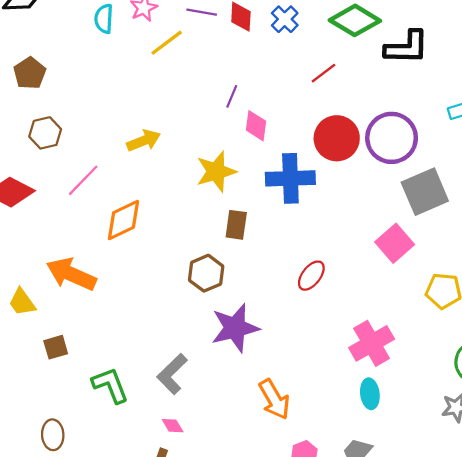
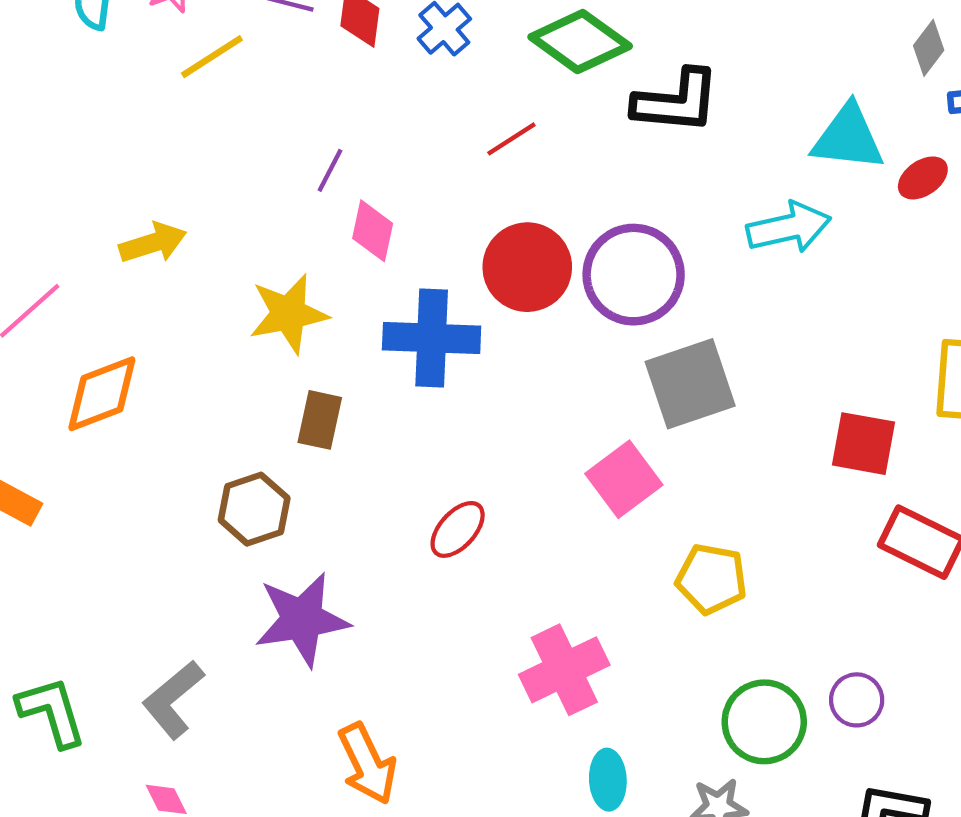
cyan ellipse: (370, 394) -> (608, 780), moved

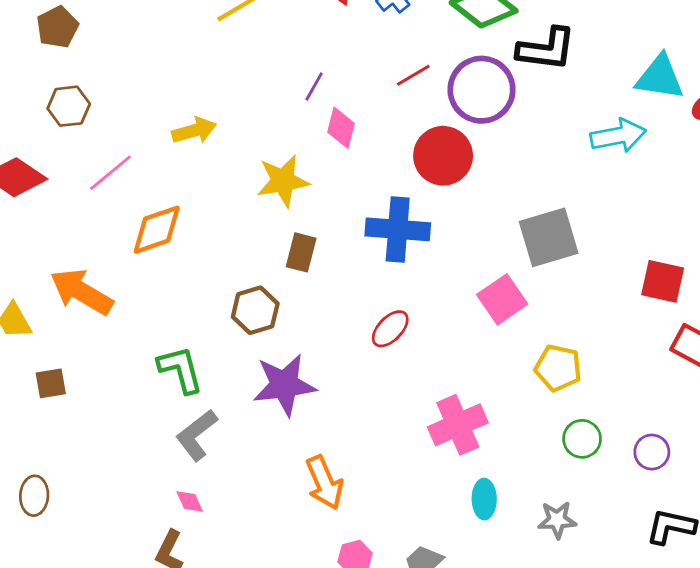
red line: (511, 139) -> (413, 75), moved
purple circle: (634, 275) -> (482, 90), moved
blue cross: (432, 338) -> (398, 229), moved
green L-shape: (52, 712) -> (180, 370), moved
green circle: (764, 722) -> (582, 439), moved, size x0.7

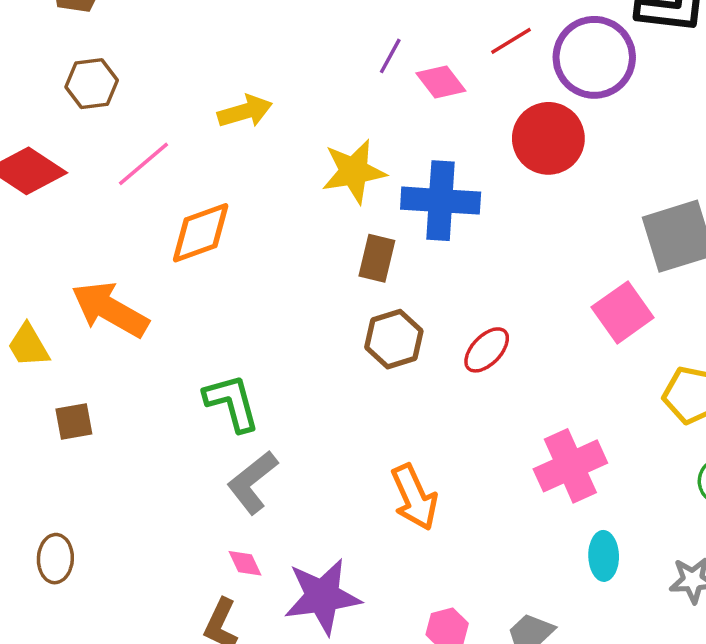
pink diamond: (341, 128) -> (441, 82), moved, turned -51
blue cross: (398, 229) -> (441, 201), moved
brown hexagon: (255, 310) -> (394, 339), moved
purple star: (284, 385) -> (322, 596), moved
orange arrow: (324, 483) -> (414, 497), moved

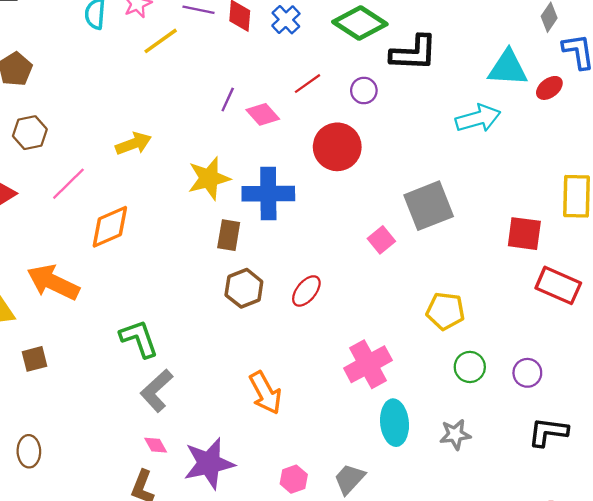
purple circle: (594, 57) -> (364, 90), size x0.5
pink square: (623, 312) -> (381, 240), moved, size x0.7
cyan ellipse: (604, 556) -> (395, 423), size x1.4

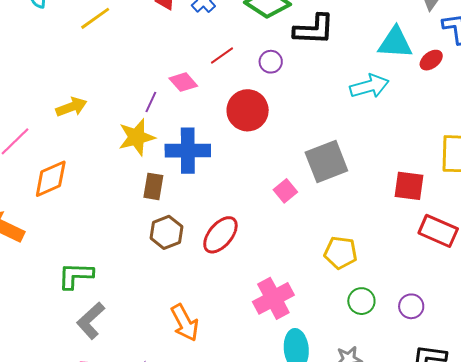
purple line: (228, 100) -> (151, 102), moved
red ellipse: (306, 291) -> (220, 235), size x1.4
green L-shape: (139, 339) -> (76, 276), turned -69

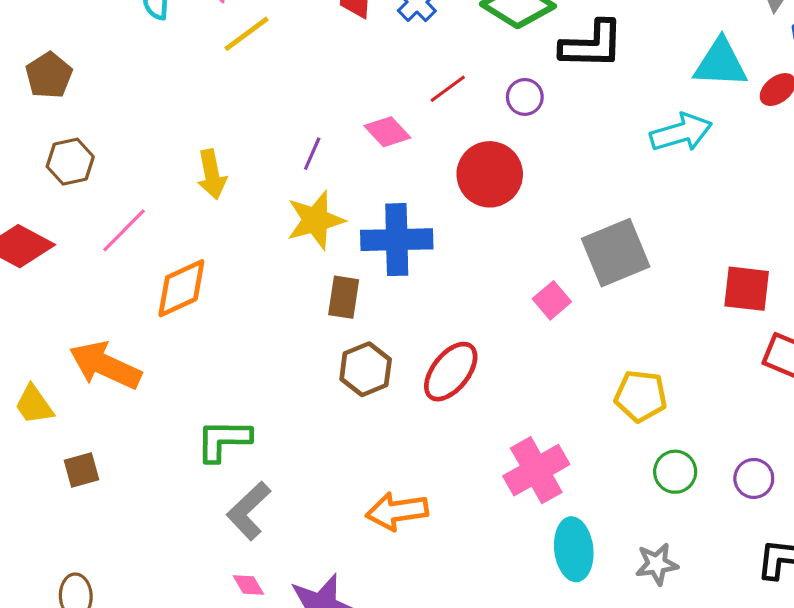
purple line: (151, 102) -> (312, 154), moved
yellow arrow: (71, 107) -> (212, 174), turned 100
orange arrow: (185, 323) -> (397, 511), turned 111

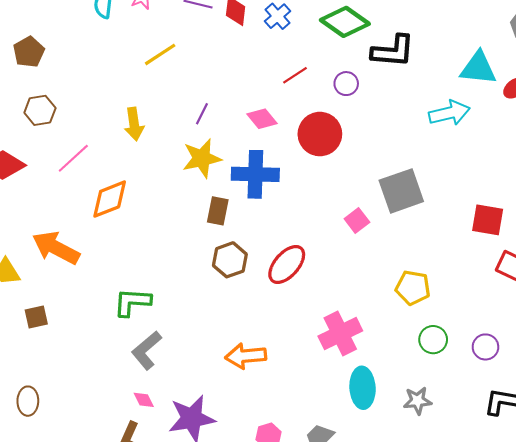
yellow line: (247, 34) -> (160, 54), moved
pink diamond: (387, 132) -> (262, 119), moved

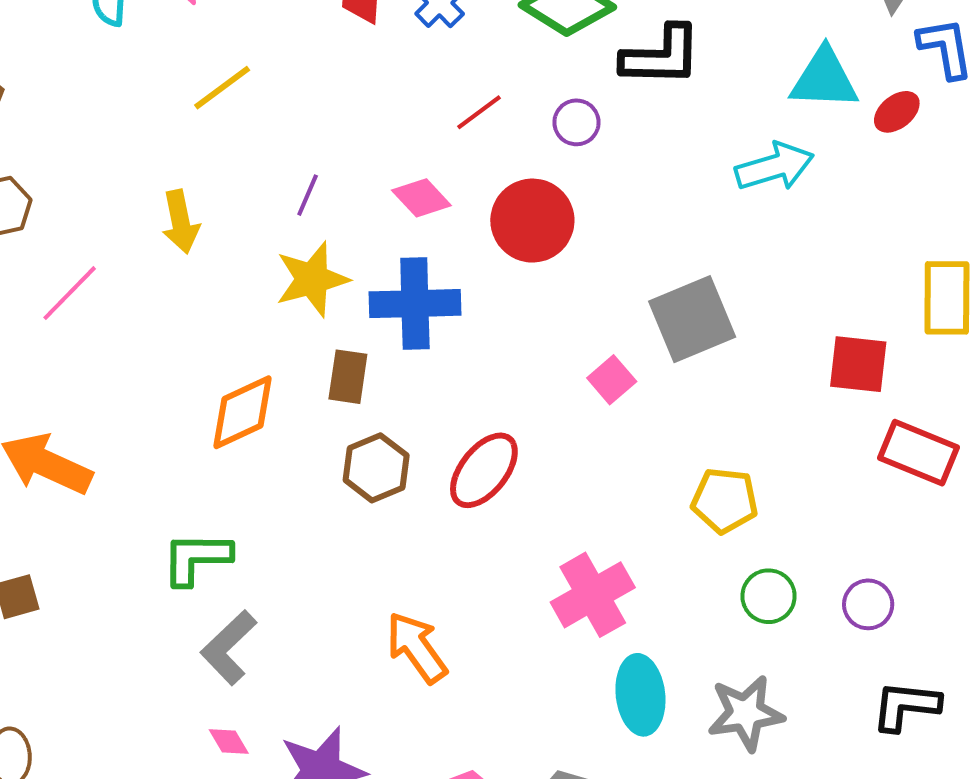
orange diamond: (110, 199) -> (243, 412), moved
orange arrow: (246, 356) -> (417, 647), turned 63
gray star: (417, 401) -> (746, 713), size x1.4

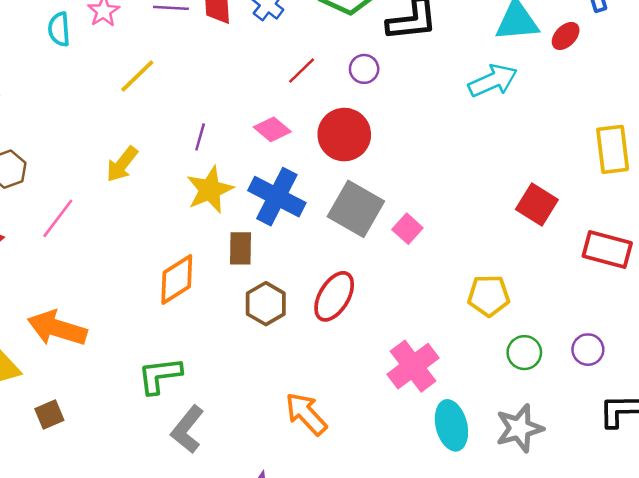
yellow arrow: (181, 222) -> (122, 164), turned 57
blue cross: (415, 304) -> (277, 197), turned 36
gray square: (692, 319) -> (356, 209), moved, turned -30
red square: (858, 364) -> (537, 205), moved, turned 33

